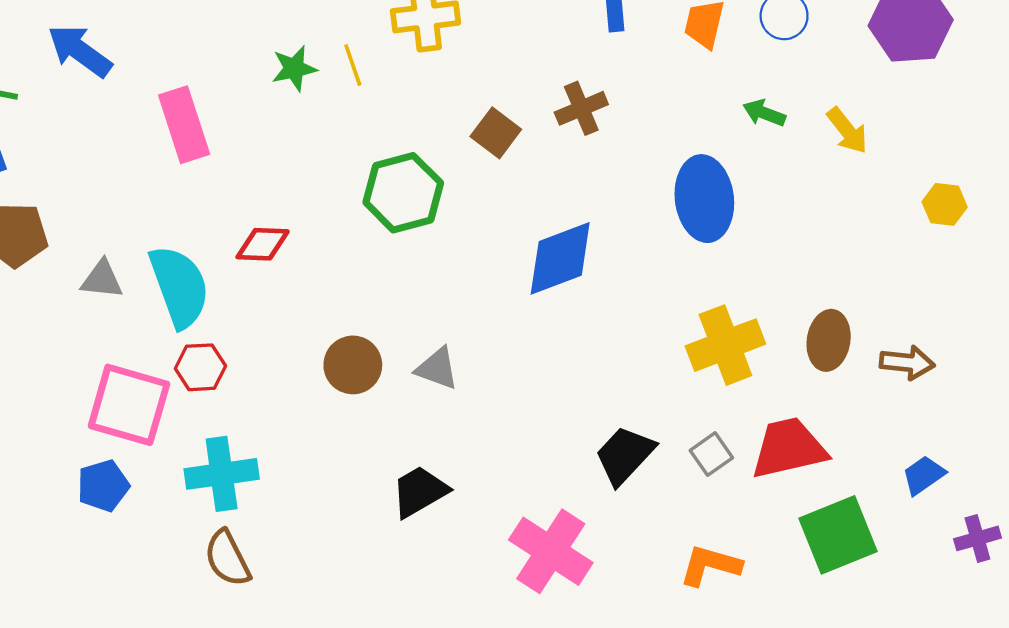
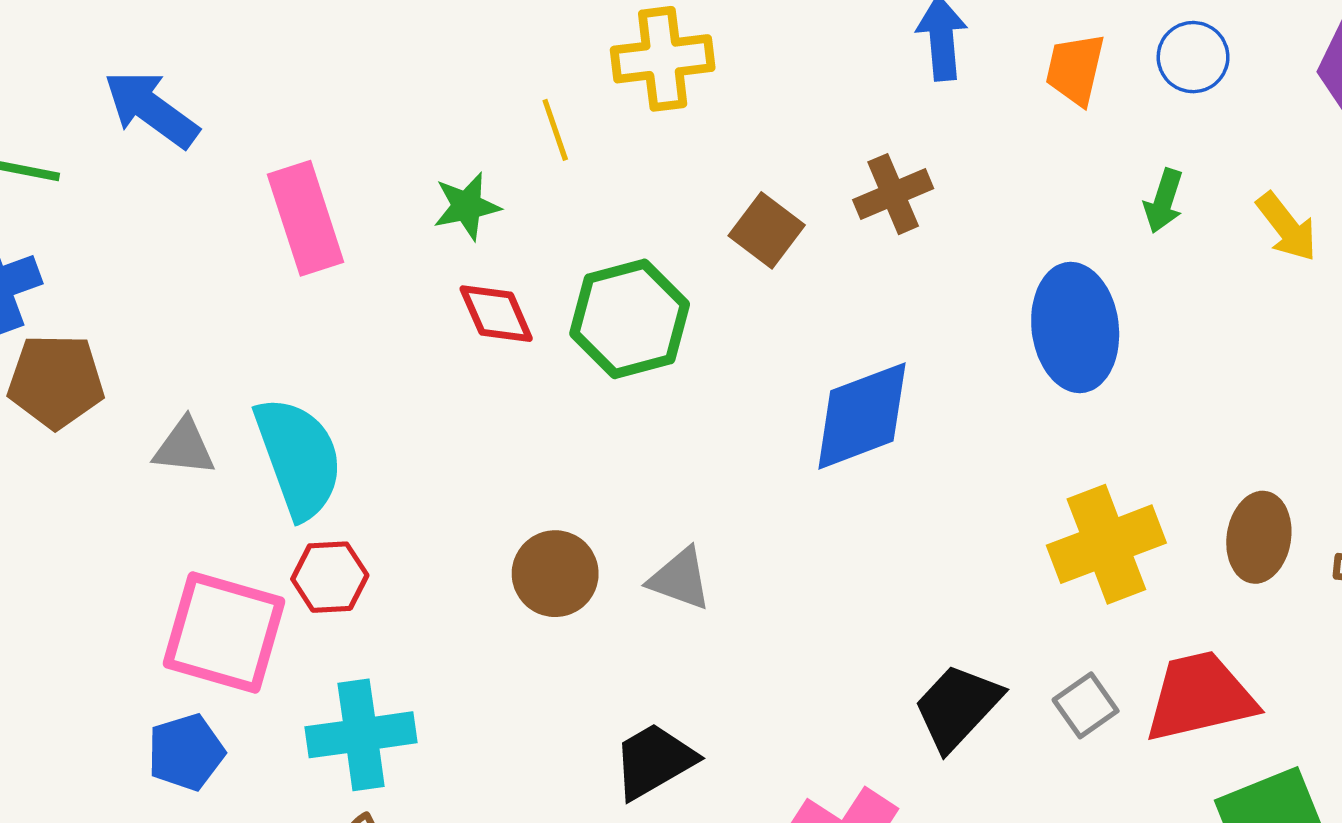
green star: (294, 68) -> (467, 206), moved
green arrow: (764, 113) -> (1164, 201), turned -93
red diamond: (263, 244) -> (496, 314), moved, turned 64

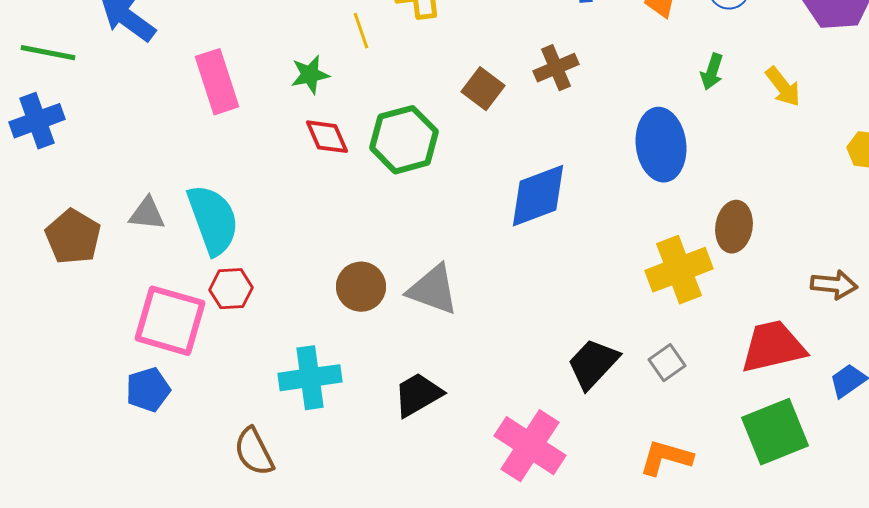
brown pentagon: (56, 381) -> (73, 237), moved, turned 30
brown ellipse: (1259, 537) -> (734, 227), moved
gray triangle: (680, 579) -> (433, 290), size x1.4
red trapezoid: (1200, 697) -> (773, 347), moved
cyan cross: (361, 735) -> (310, 378), moved

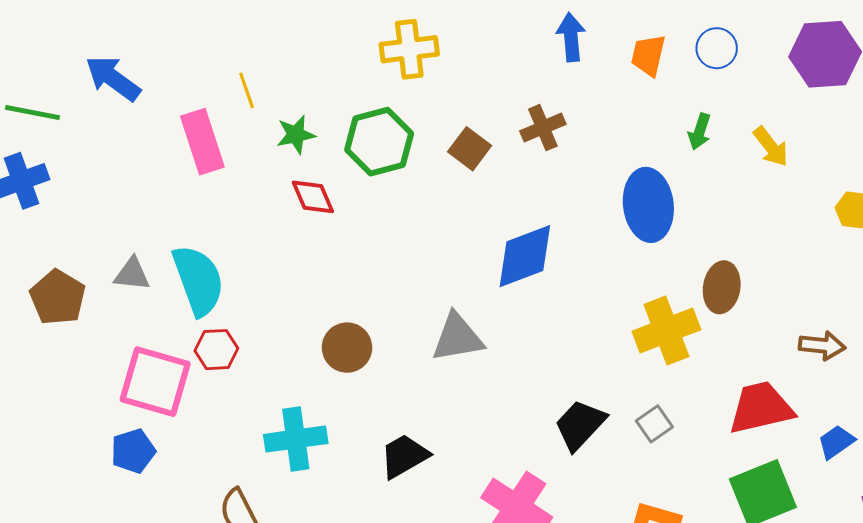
yellow line: (361, 31) -> (247, 90), moved
green hexagon: (404, 140) -> (379, 142), moved
gray triangle: (433, 290) -> (457, 338), moved, turned -30

